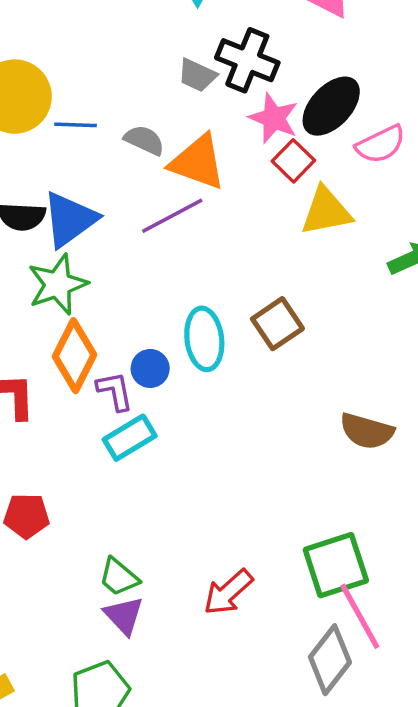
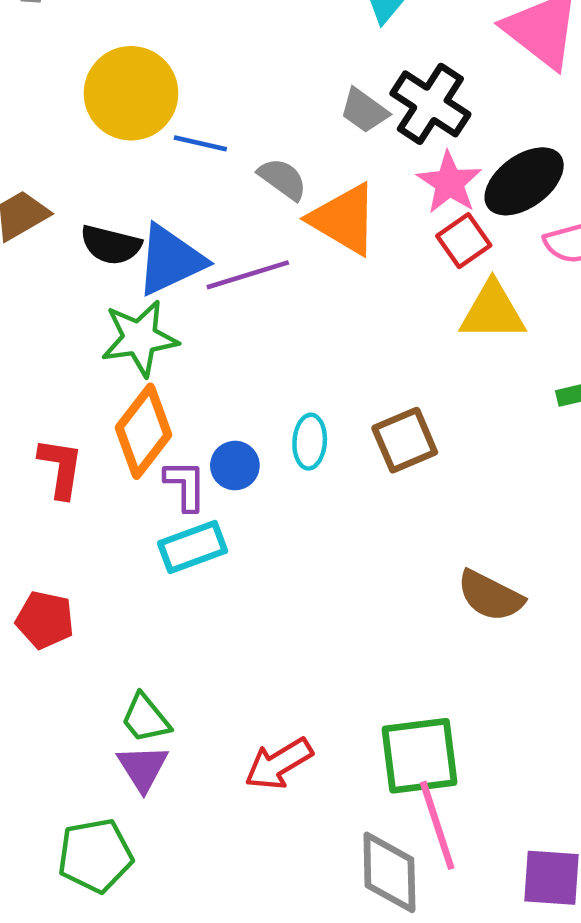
purple line: (172, 216) -> (248, 275), moved
cyan ellipse: (204, 339) -> (310, 442), size x0.7
gray diamond: (330, 660) -> (389, 872), turned -50

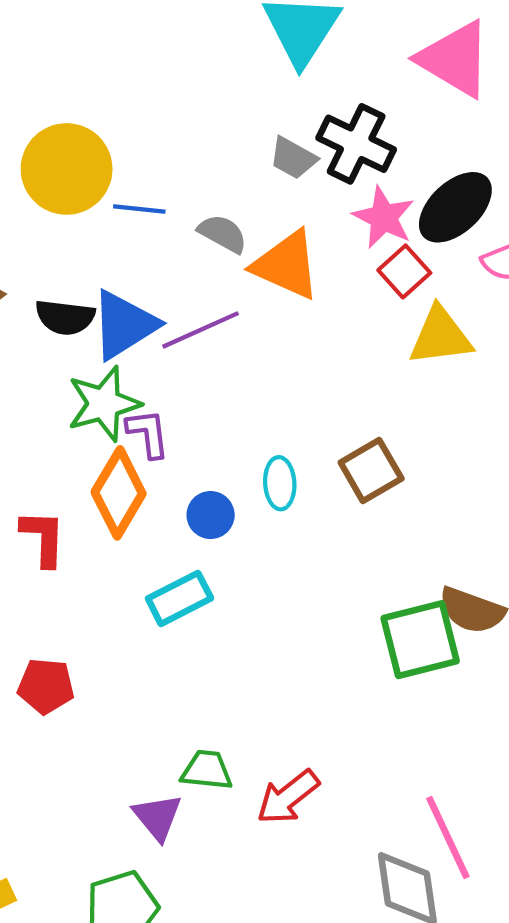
purple L-shape: (185, 485) -> (148, 433), moved
green trapezoid: (145, 718) -> (207, 770), moved, turned 142
green square: (420, 756) -> (420, 640), moved

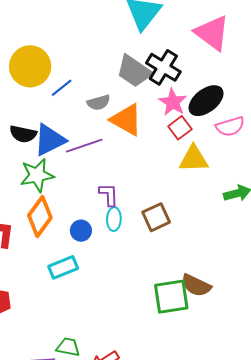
gray trapezoid: (293, 158) -> (134, 71), size x1.6
blue line: (139, 209) -> (62, 88), turned -50
gray semicircle: (223, 234) -> (99, 103), turned 130
purple L-shape: (148, 433) -> (109, 195), moved

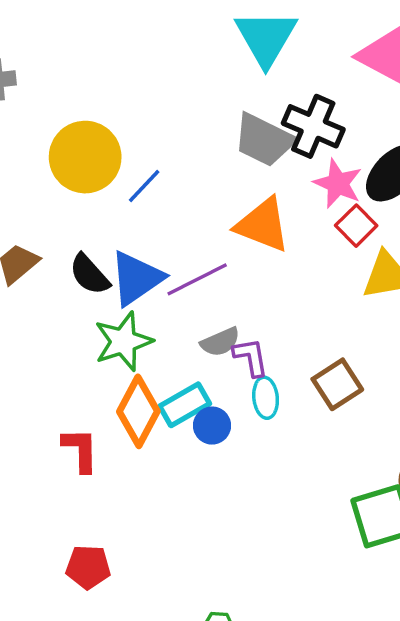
gray semicircle: (99, 103) -> (220, 342), moved
black semicircle: (23, 134) -> (89, 274), turned 44
cyan rectangle: (63, 267) -> (185, 405), moved

